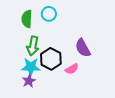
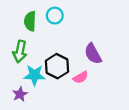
green arrow: (33, 46) -> (20, 52), moved
purple star: (29, 81) -> (20, 94), moved

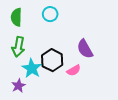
green semicircle: (30, 21) -> (16, 17), moved
cyan star: (35, 75) -> (32, 68), turned 30

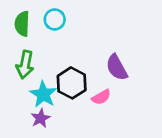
cyan circle: (50, 14) -> (55, 19), moved
purple star: (18, 86) -> (41, 118), moved

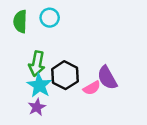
green arrow: (25, 65) -> (37, 64), moved
purple semicircle: (117, 67) -> (107, 78), moved

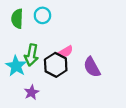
cyan star: (39, 85) -> (16, 66), moved
pink semicircle: (92, 88) -> (66, 52), moved

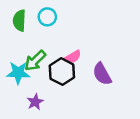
green arrow: (31, 55) -> (35, 61), turned 35
cyan star: (16, 66) -> (18, 73), turned -30

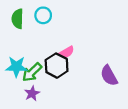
green arrow: (35, 61) -> (32, 72), moved
purple semicircle: (102, 74) -> (109, 76), moved

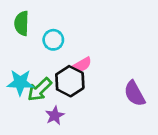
cyan circle: (43, 15) -> (53, 40), moved
purple star: (32, 93) -> (55, 116), moved

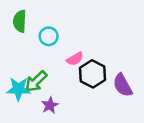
black hexagon: (70, 81) -> (92, 74), moved
cyan star: (20, 83) -> (18, 89), moved

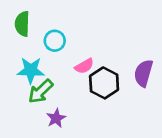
purple semicircle: (123, 85) -> (143, 73), moved, turned 45
cyan star: (18, 89) -> (31, 70), moved

